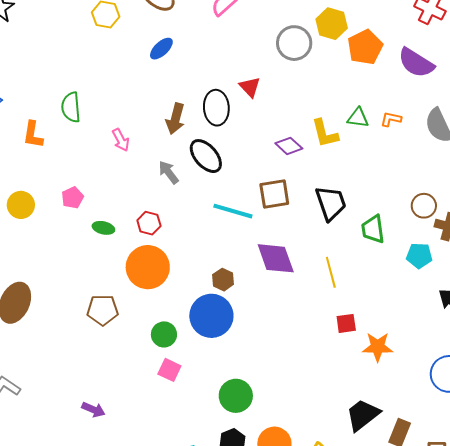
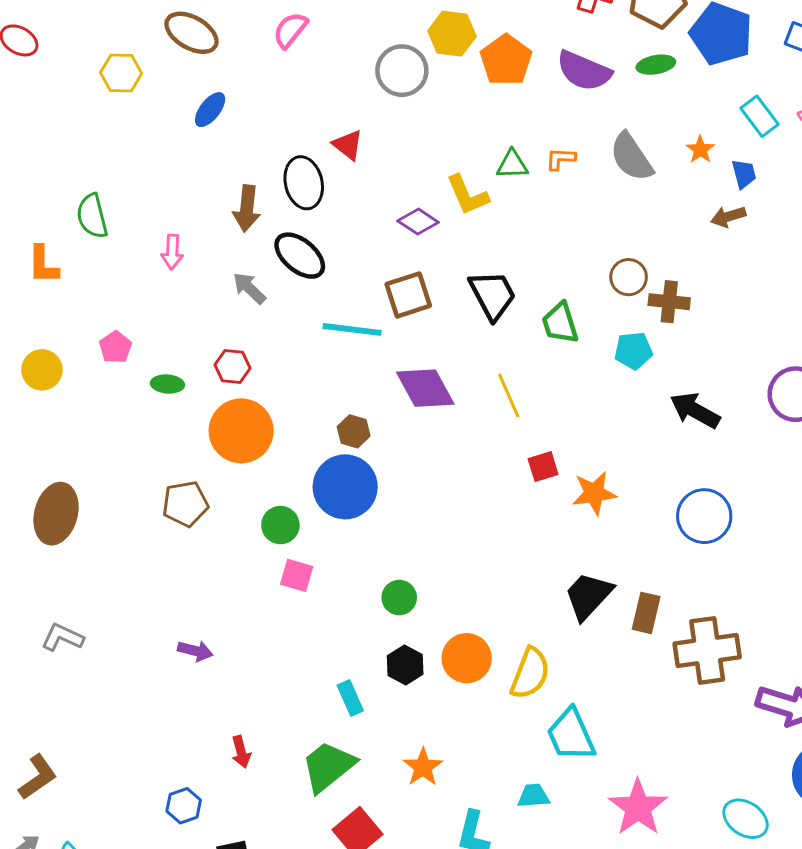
pink arrow: (121, 140) -> (172, 252), turned 40
green circle: (236, 396) -> (399, 598), size x0.7

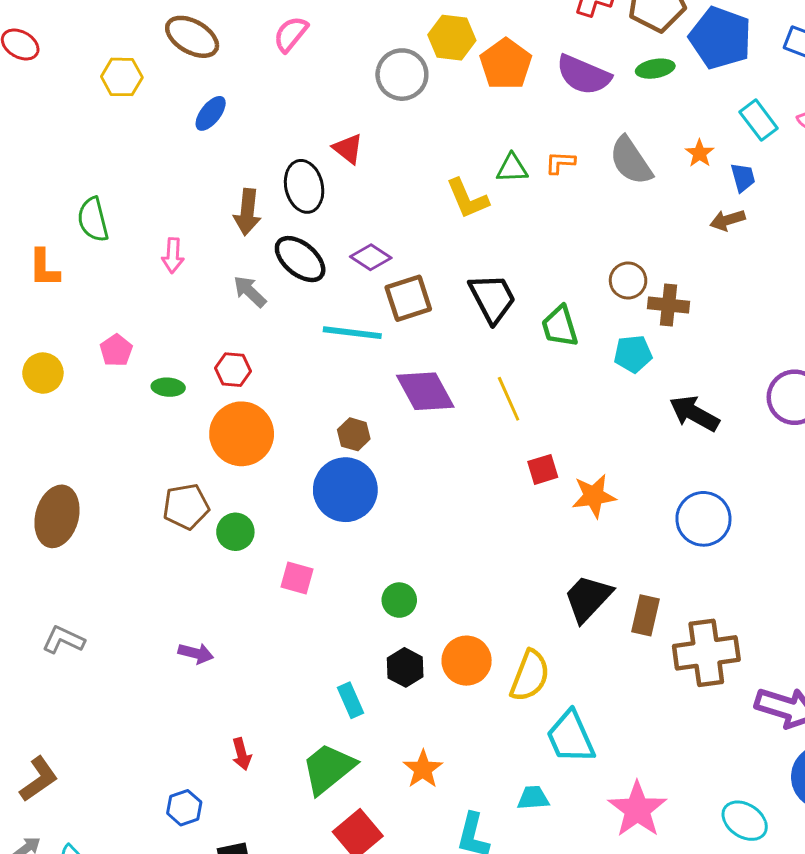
purple diamond: (418, 222) -> (371, 257), moved
green circle: (280, 525) -> (235, 532), moved

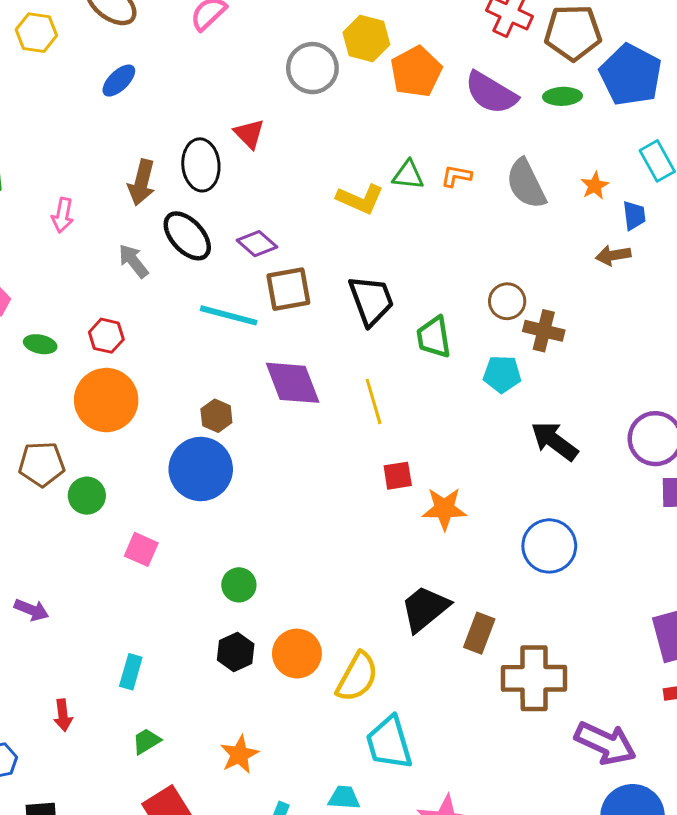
yellow L-shape: (467, 199) -> (360, 199), turned -51
cyan rectangle: (350, 700) -> (131, 672), moved, turned 32
green trapezoid: (328, 769) -> (146, 741), size x0.5

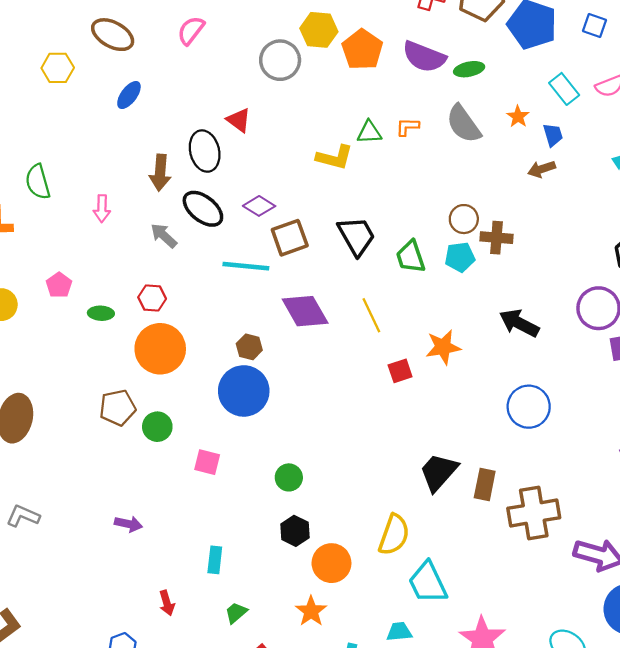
green ellipse: (562, 96) -> (469, 69), moved
cyan pentagon: (502, 374) -> (460, 257), moved
orange star: (444, 509) -> (443, 347), moved
orange circle: (297, 654) -> (331, 563), moved

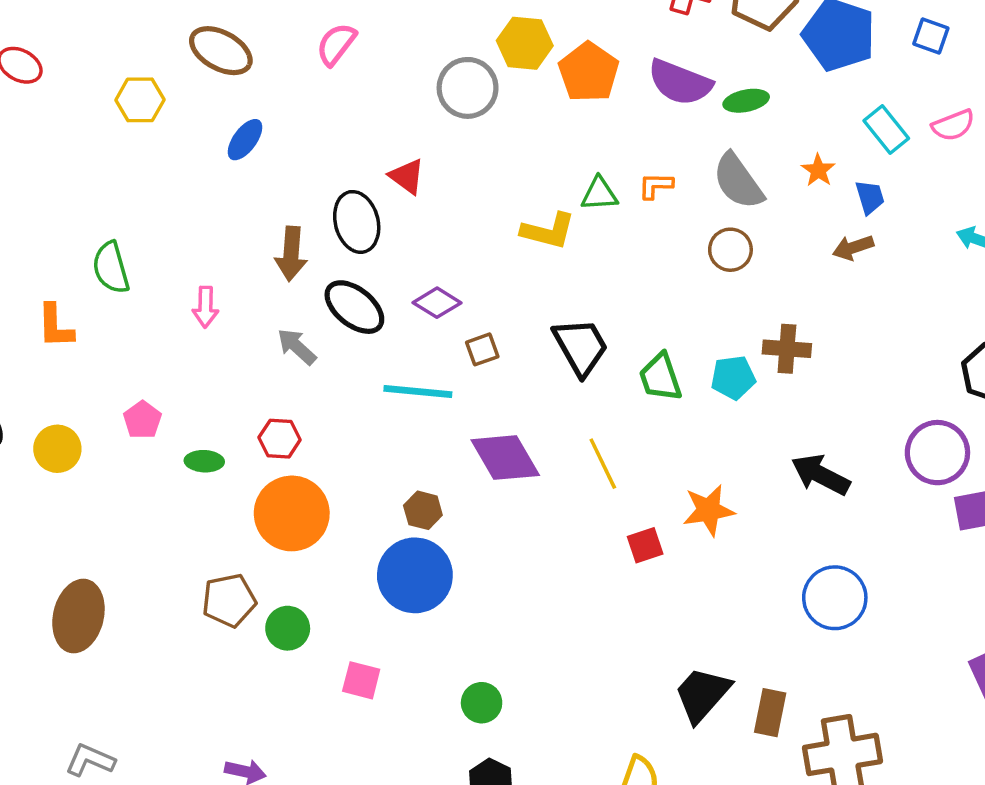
brown circle: (464, 219) -> (730, 250), moved
brown square: (290, 238) -> (482, 349), size x0.6

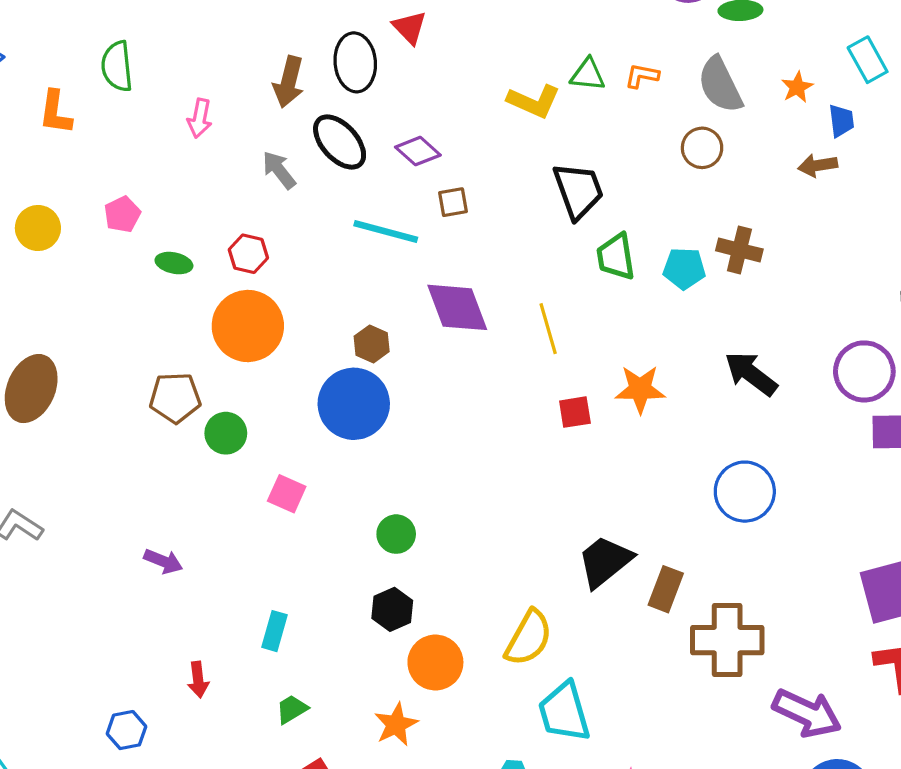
black trapezoid: (581, 347) -> (578, 191), moved

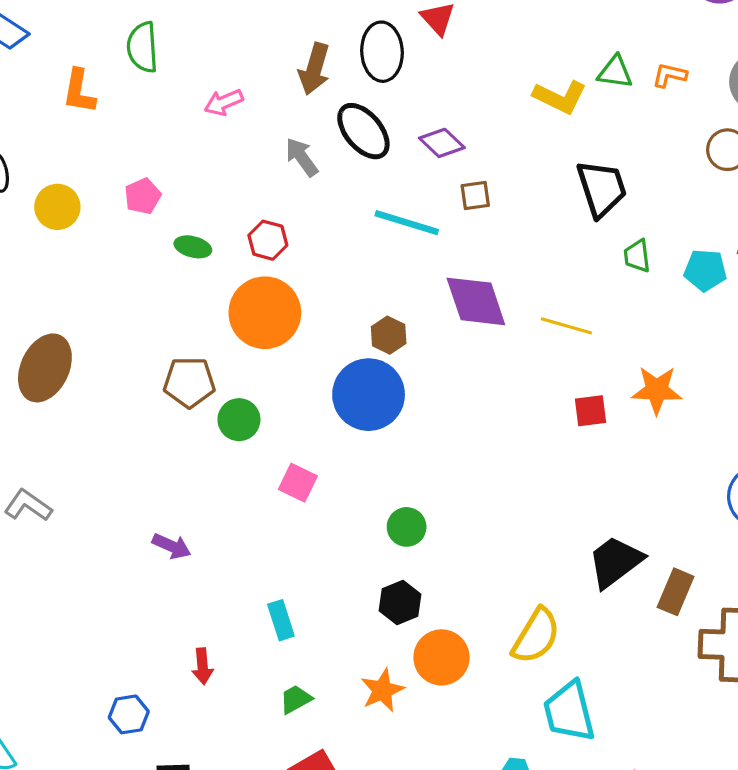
pink arrow: (200, 118) -> (224, 102), turned 54
green trapezoid: (616, 257) -> (637, 256), size x0.7
yellow line: (548, 329) -> (566, 326), turned -60
cyan rectangle: (275, 631) -> (281, 620), turned -36
orange star: (396, 724) -> (382, 690), moved

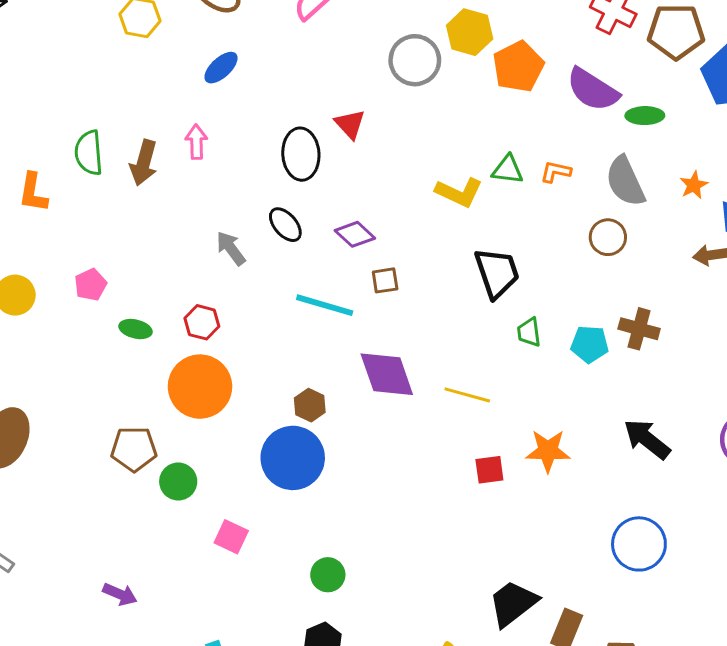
brown arrow: (314, 69) -> (144, 163), moved
pink arrow: (224, 102) -> (196, 142), moved, turned 112
black ellipse: (363, 131) -> (285, 225), size x0.7

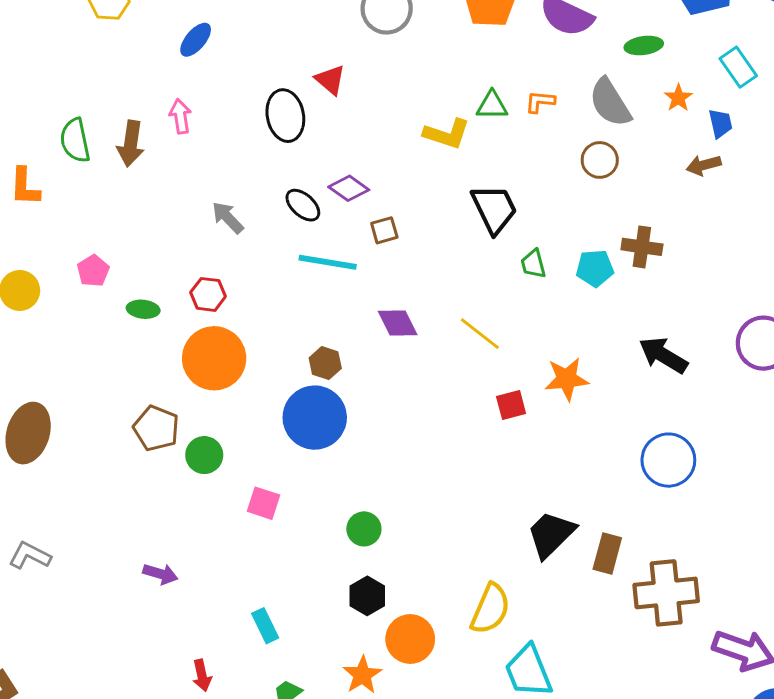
green ellipse: (645, 116) -> (644, 45), moved
black ellipse: (285, 225) -> (303, 205), moved
purple diamond: (387, 374) -> (398, 323), size x0.7
yellow line: (467, 395) -> (480, 334), turned 30
brown pentagon: (134, 449) -> (156, 428), turned 30

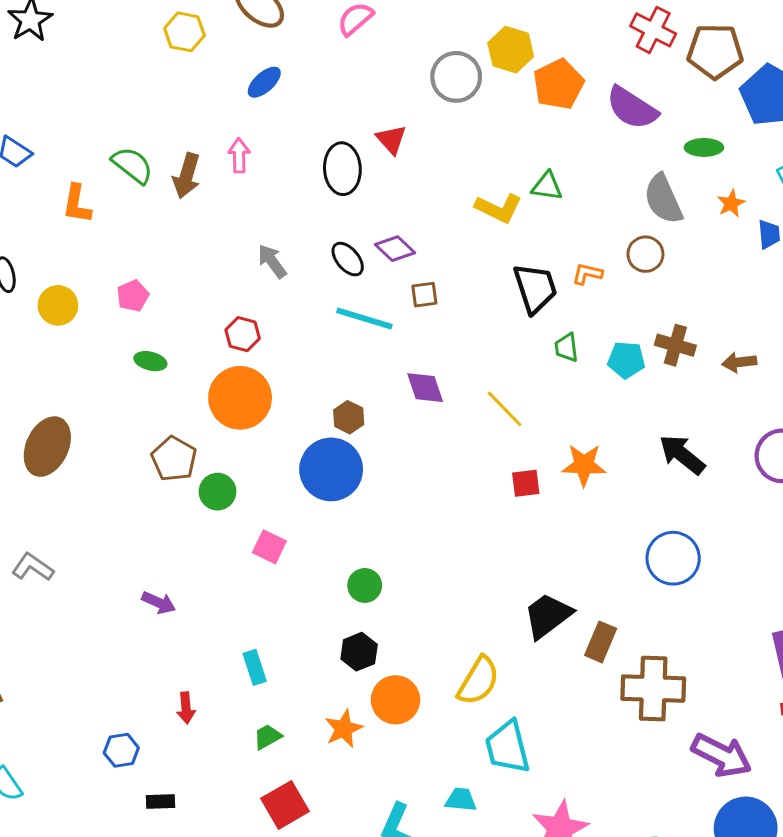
orange L-shape: (540, 102) -> (587, 274), moved
green semicircle: (75, 140) -> (132, 165), turned 132
brown arrow: (704, 165) -> (739, 362), moved
green ellipse: (143, 309) -> (150, 361), moved

